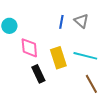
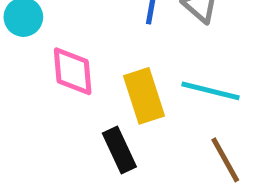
black rectangle: (38, 74) -> (119, 150), moved

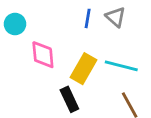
yellow rectangle: (144, 96) -> (83, 69), turned 48

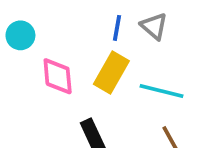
yellow rectangle: (83, 69) -> (111, 72), moved

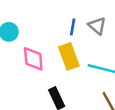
yellow rectangle: (111, 72) -> (69, 56), turned -50

